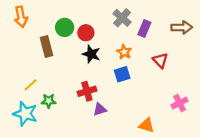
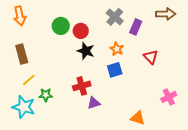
brown arrow: (182, 27) -> (166, 14), moved
brown rectangle: (46, 47) -> (22, 54), moved

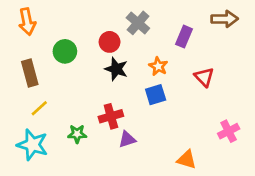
gray cross: (115, 17) -> (138, 23), moved
green circle: (61, 26) -> (65, 51), moved
green star: (46, 95) -> (77, 134), moved

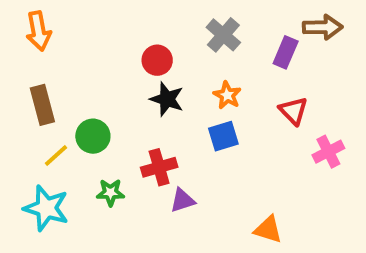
gray cross: (138, 23) -> (223, 35), moved
purple rectangle: (184, 37) -> (286, 52), moved
green circle: (65, 51) -> (93, 136), moved
pink cross: (229, 131) -> (328, 152), moved

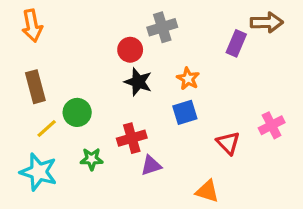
gray cross: (223, 35) -> (162, 27), moved, turned 32
red triangle: (293, 111) -> (228, 143), moved
orange triangle: (268, 229) -> (207, 191), moved

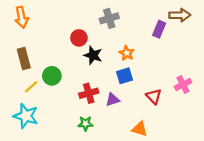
red circle: (130, 50) -> (79, 38), moved
green star: (92, 159) -> (85, 124), moved
purple triangle: (151, 165) -> (113, 100), moved

